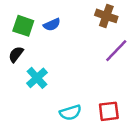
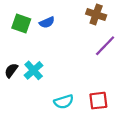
black semicircle: (16, 54) -> (11, 70), moved

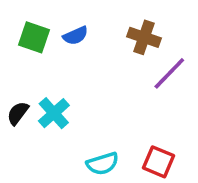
brown cross: (96, 15) -> (144, 37), moved
red square: (98, 101) -> (158, 162), turned 30

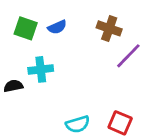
black semicircle: (18, 113) -> (13, 86), turned 42
cyan cross: (54, 113) -> (41, 69), moved, turned 35

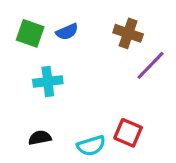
black semicircle: (13, 86) -> (40, 138), moved
red square: (120, 123) -> (128, 133), moved

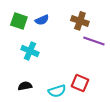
purple line: (151, 65) -> (94, 41), turned 65
cyan cross: (48, 81) -> (30, 51), turned 30

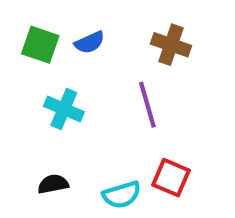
purple line: (94, 41) -> (147, 105), moved, turned 55

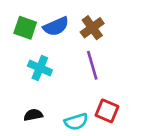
blue semicircle: (90, 43) -> (56, 26), size x1.4
brown cross: (171, 45) -> (92, 28), moved, turned 35

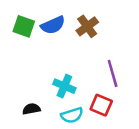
purple line: (92, 65) -> (113, 73), moved
cyan cross: (40, 68) -> (64, 86), moved

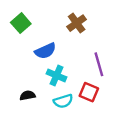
blue semicircle: (53, 25) -> (45, 51), moved
green square: (24, 26) -> (21, 23), turned 30

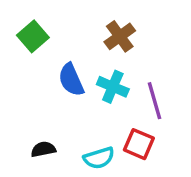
blue semicircle: (45, 51) -> (71, 80), turned 90
cyan cross: (56, 75) -> (113, 87), moved

